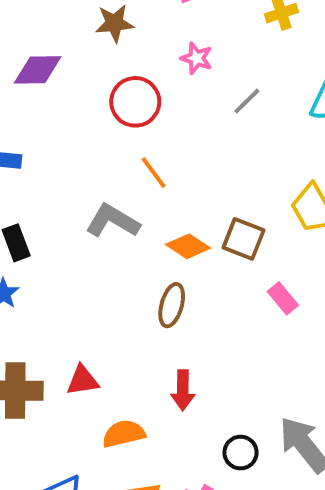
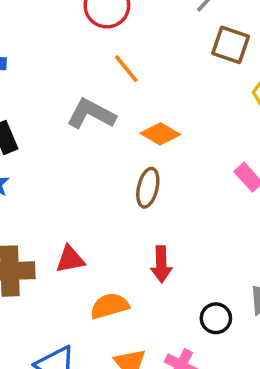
brown square: (243, 239) -> (231, 45), moved

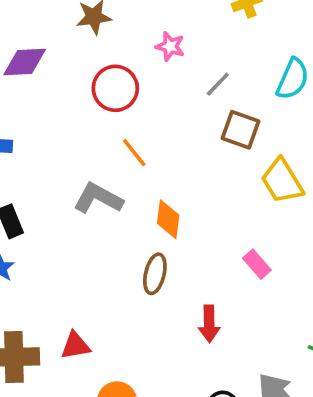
orange diamond: (160, 134) -> (168, 219), turned 66
red arrow: (161, 264) -> (209, 324), moved

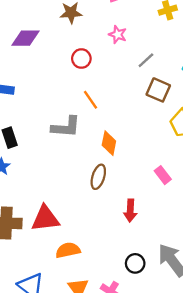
red circle: (115, 88) -> (81, 59), size x0.7
gray L-shape: (98, 198) -> (66, 127), turned 152
red triangle: (75, 346) -> (45, 219), size x1.5

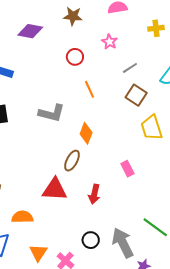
orange line: (91, 100) -> (89, 89), moved
red triangle: (45, 219) -> (55, 189), moved
orange semicircle: (68, 250) -> (22, 217), moved

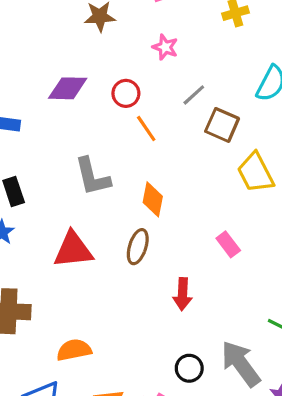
purple diamond: (30, 31) -> (68, 88), moved
red circle: (75, 57) -> (126, 93), moved
gray line: (130, 68) -> (194, 95), moved
gray L-shape: (52, 113) -> (92, 177), turned 72
red triangle: (55, 189) -> (73, 250), moved

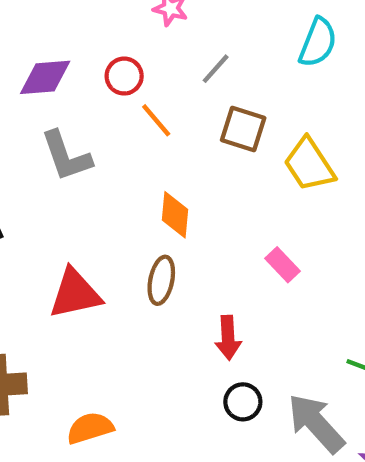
brown square: (222, 125) -> (243, 129), moved
gray L-shape: (92, 177) -> (66, 156), moved
black circle: (189, 368) -> (243, 402), moved

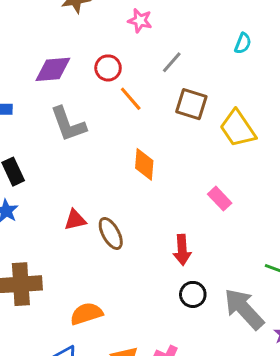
cyan semicircle: (318, 42) -> (243, 43), size x0.6
brown ellipse: (161, 280) -> (111, 233), moved, turned -40
red triangle: (75, 294) -> (75, 220), size x0.6

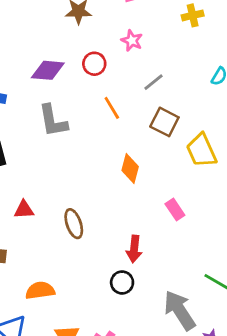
red circle: (108, 68) -> (94, 64), moved
orange diamond: (144, 164) -> (130, 168), moved
red triangle: (75, 220) -> (24, 210), moved
black circle: (193, 294) -> (122, 282), moved

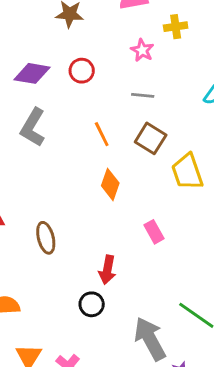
yellow cross: (193, 15) -> (176, 27), moved
pink star: (132, 41) -> (142, 50), moved
gray line: (154, 82) -> (143, 95), turned 40
orange line: (112, 108) -> (102, 134), moved
gray L-shape: (53, 121) -> (33, 127), turned 36

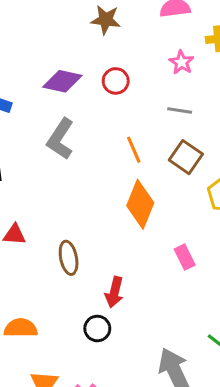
orange diamond: (110, 184) -> (140, 204), size x1.4
red arrow: (107, 270) -> (114, 292), moved
black circle: (92, 304) -> (97, 328), moved

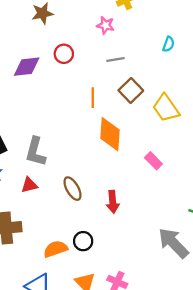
gray L-shape: (60, 139) -> (36, 152), moved
orange line: (134, 150) -> (93, 98), turned 42
brown square: (186, 157) -> (131, 91), turned 30
black circle: (97, 328) -> (83, 241), moved

